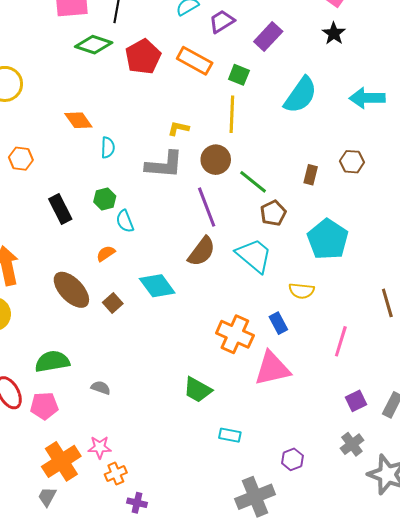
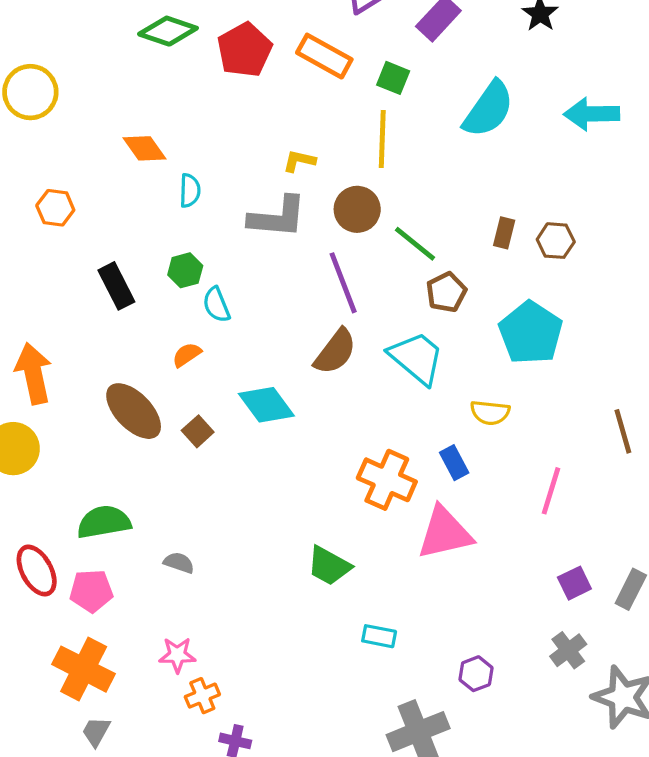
brown hexagon: (352, 162) -> (556, 241), moved
orange cross: (61, 461) -> (84, 669), moved, turned -30

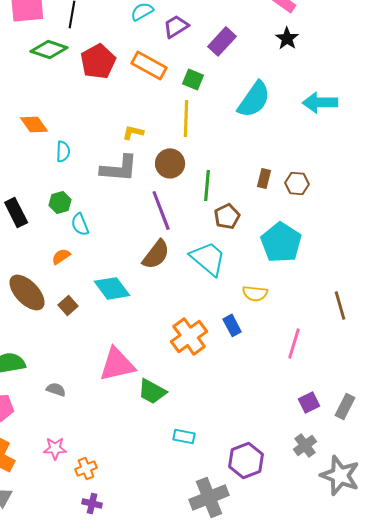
green line: (415, 244) -> (207, 185), turned 56
orange cross: (387, 480) -> (189, 336), turned 30
pink triangle: (445, 533) -> (117, 364), moved
purple hexagon: (476, 674) -> (246, 460), size x1.6
orange cross: (202, 696) -> (86, 468), moved

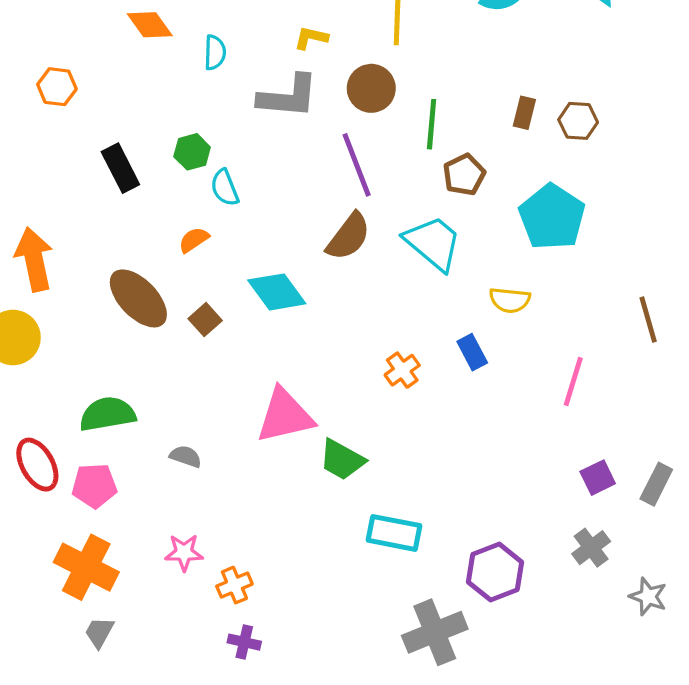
cyan semicircle: (63, 151) -> (215, 52), moved
orange cross: (189, 336) -> (402, 370), size x0.6
cyan rectangle: (184, 436) -> (394, 533), size x1.5
gray star: (340, 475) -> (648, 596), size x0.6

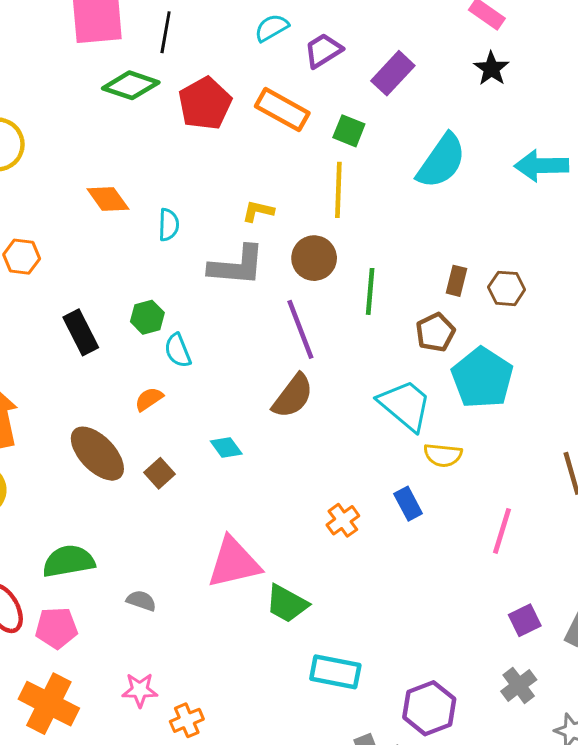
brown pentagon: (464, 175) -> (435, 332), moved
cyan trapezoid: (433, 243) -> (405, 405), moved
cyan diamond: (277, 292) -> (226, 448), size x0.6

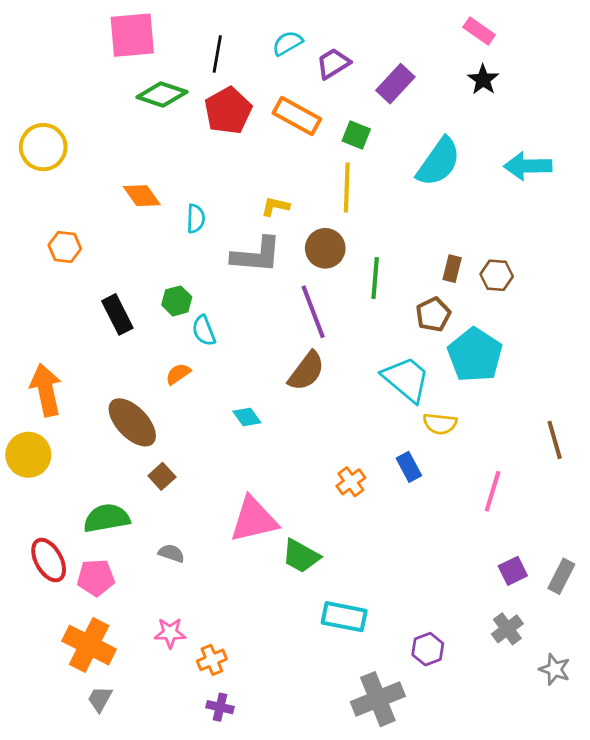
black line: (166, 32) -> (217, 54), moved
brown square: (160, 473) -> (162, 476), moved
purple hexagon: (429, 708) -> (428, 649), size x0.7

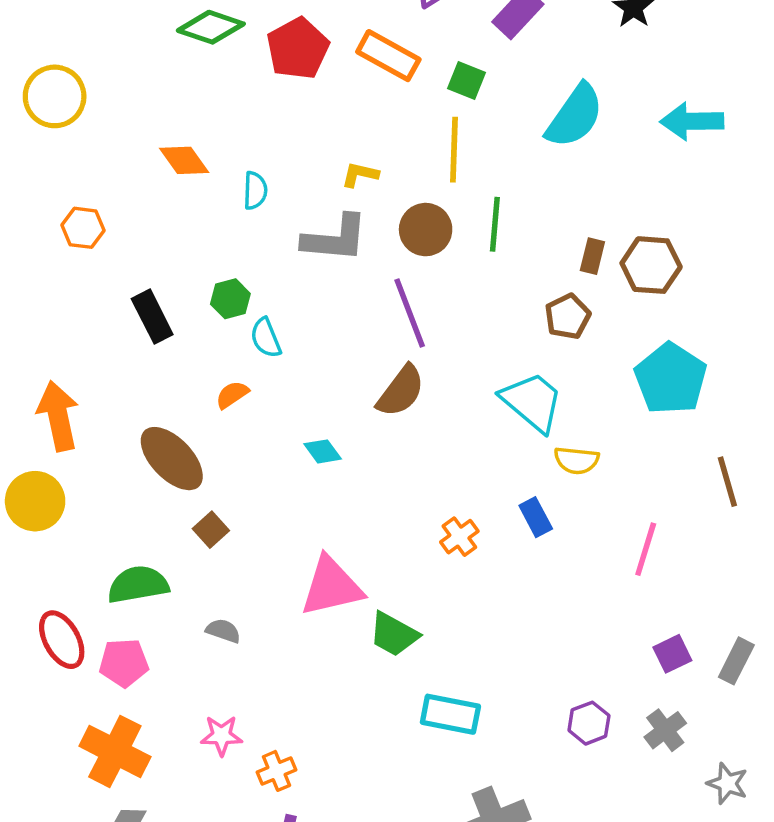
brown hexagon: (497, 275) -> (651, 265), size x1.4
green line: (375, 278) -> (495, 224), moved
cyan pentagon: (475, 355) -> (671, 379), moved
purple hexagon: (428, 649) -> (589, 723), moved

